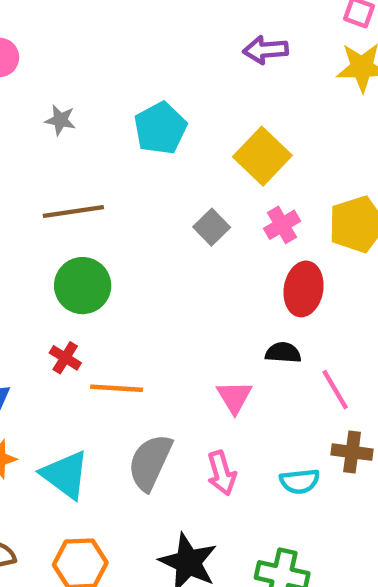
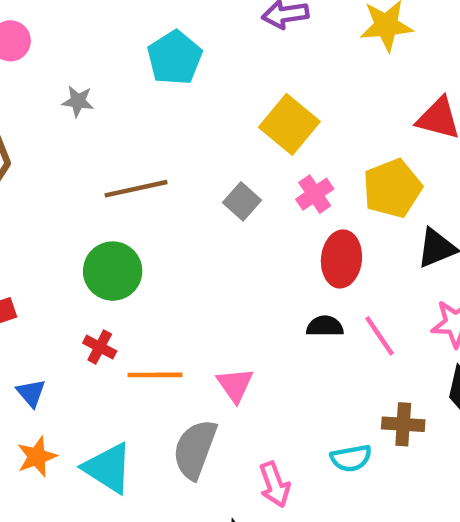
cyan pentagon: (160, 128) -> (175, 58), moved
brown line: (73, 211) -> (136, 189), moved
pink line: (335, 390) -> (379, 336), moved
pink triangle: (234, 397) -> (235, 385), moved
pink arrow: (222, 473) -> (275, 485), moved

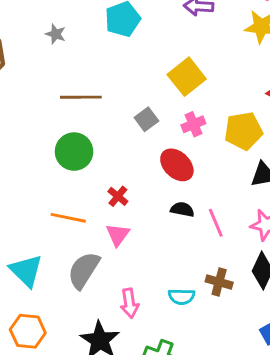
red ellipse: (341, 259) -> (177, 165), moved, turned -64
green circle: (113, 271) -> (74, 152), moved
red cross: (100, 347) -> (118, 196), moved

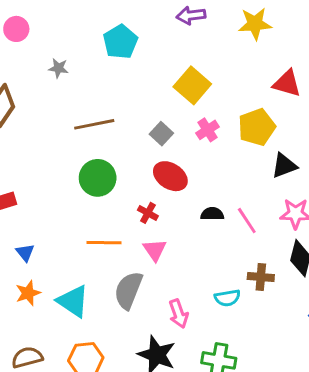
red ellipse: (177, 165) -> (170, 176), moved

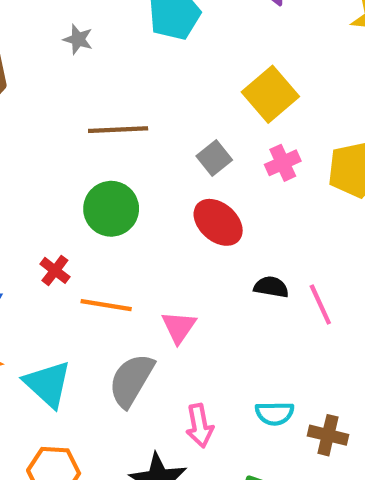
red cross: (148, 213) -> (55, 270), moved
brown cross: (261, 277) -> (328, 435), moved

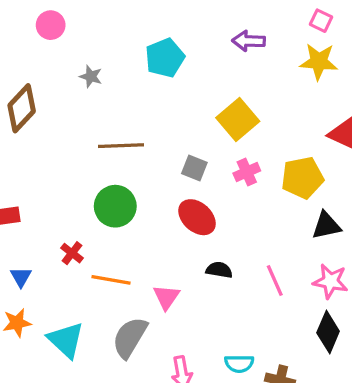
gray square: (214, 158) -> (194, 168), turned -30
black semicircle: (271, 287) -> (219, 270), moved

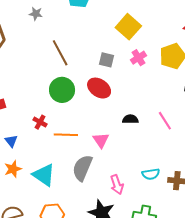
brown line: (121, 146) -> (60, 53), turned 72
red ellipse: (197, 217) -> (99, 88), moved

